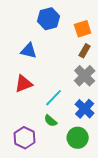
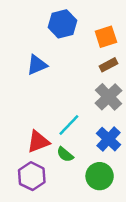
blue triangle: (29, 51) -> (37, 65), turned -36
brown rectangle: (85, 51) -> (108, 65), turned 32
red triangle: (24, 84) -> (38, 142), moved

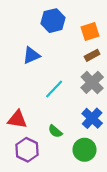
cyan line: (69, 125) -> (54, 89), moved
red triangle: (38, 142) -> (17, 119), moved, turned 30

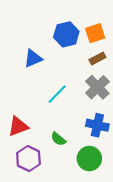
blue hexagon: (53, 21) -> (66, 34), moved
blue cross: (92, 118) -> (97, 125), turned -30
red triangle: (17, 119) -> (18, 126), turned -30

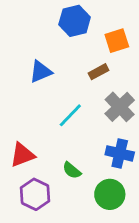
blue hexagon: (66, 34) -> (75, 21), moved
brown rectangle: (97, 59) -> (99, 72), moved

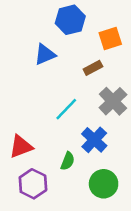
blue triangle: (41, 72) -> (45, 55), moved
blue cross: (120, 153) -> (94, 140), moved, turned 30
green semicircle: (72, 170) -> (68, 161), turned -108

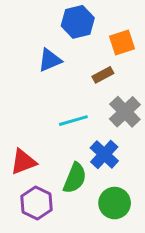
cyan line: (66, 109) -> (73, 121), turned 30
green semicircle: (68, 161) -> (75, 178), size x1.5

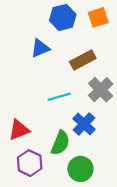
orange square: (122, 42) -> (98, 17), moved
brown rectangle: (103, 75) -> (83, 60), size x1.5
green circle: (115, 203) -> (80, 169), moved

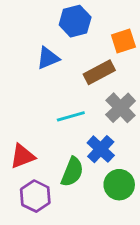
orange square: (98, 17) -> (123, 41), moved
green circle: (80, 169) -> (119, 185), moved

